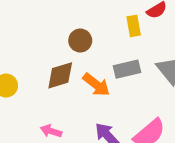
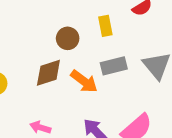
yellow rectangle: (134, 26) -> (105, 26), moved

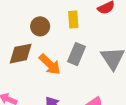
gray rectangle: (114, 66) -> (77, 54), turned -60

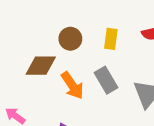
gray rectangle: (77, 54) -> (106, 80), turned -65

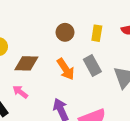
brown diamond: (41, 66) -> (26, 63), moved

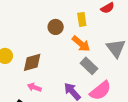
gray rectangle: (92, 66) -> (89, 66), moved
orange arrow: (66, 69) -> (81, 44), moved

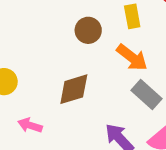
brown diamond: (32, 62) -> (74, 89), moved
pink arrow: (34, 87) -> (30, 125), moved

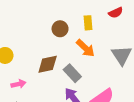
gray rectangle: (147, 94) -> (72, 73), moved
pink arrow: (30, 125) -> (18, 84), turned 144

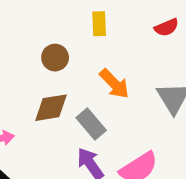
yellow rectangle: (88, 23) -> (99, 24), moved
brown circle: (60, 29) -> (55, 58), moved

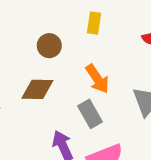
gray rectangle: (91, 124) -> (90, 114), moved

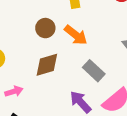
orange arrow: (97, 79) -> (76, 35), moved

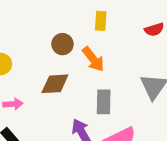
gray rectangle: (94, 71) -> (104, 102), turned 35

